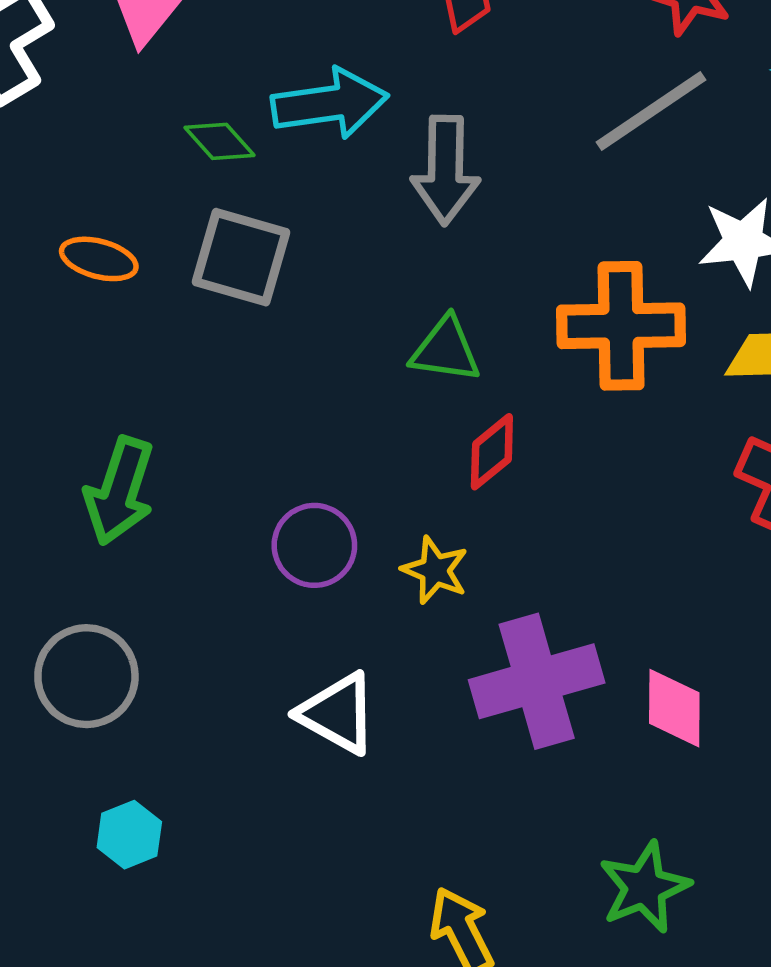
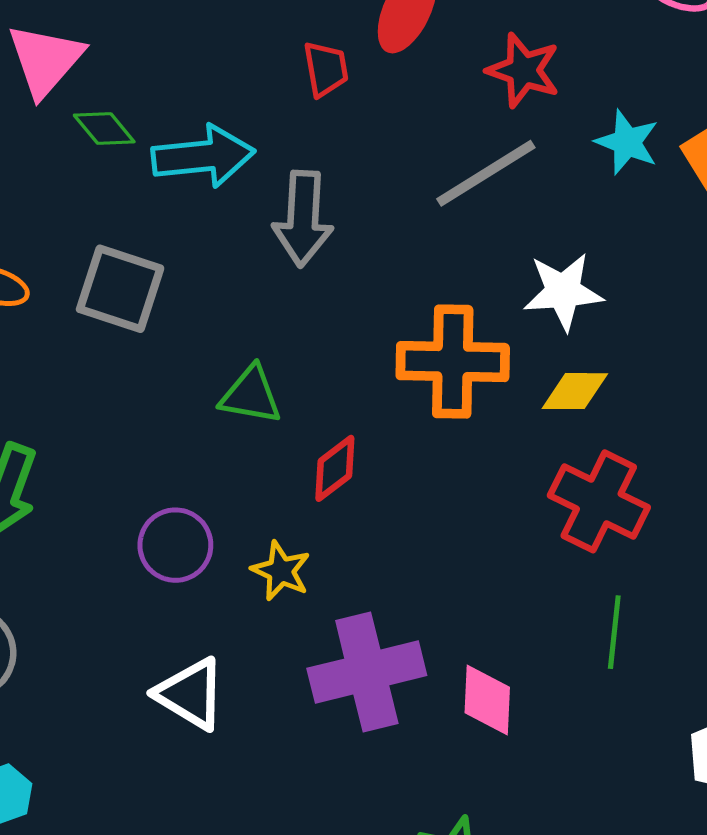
green diamond: (219, 141) -> (104, 128), moved
green triangle: (446, 350) -> (251, 395), moved

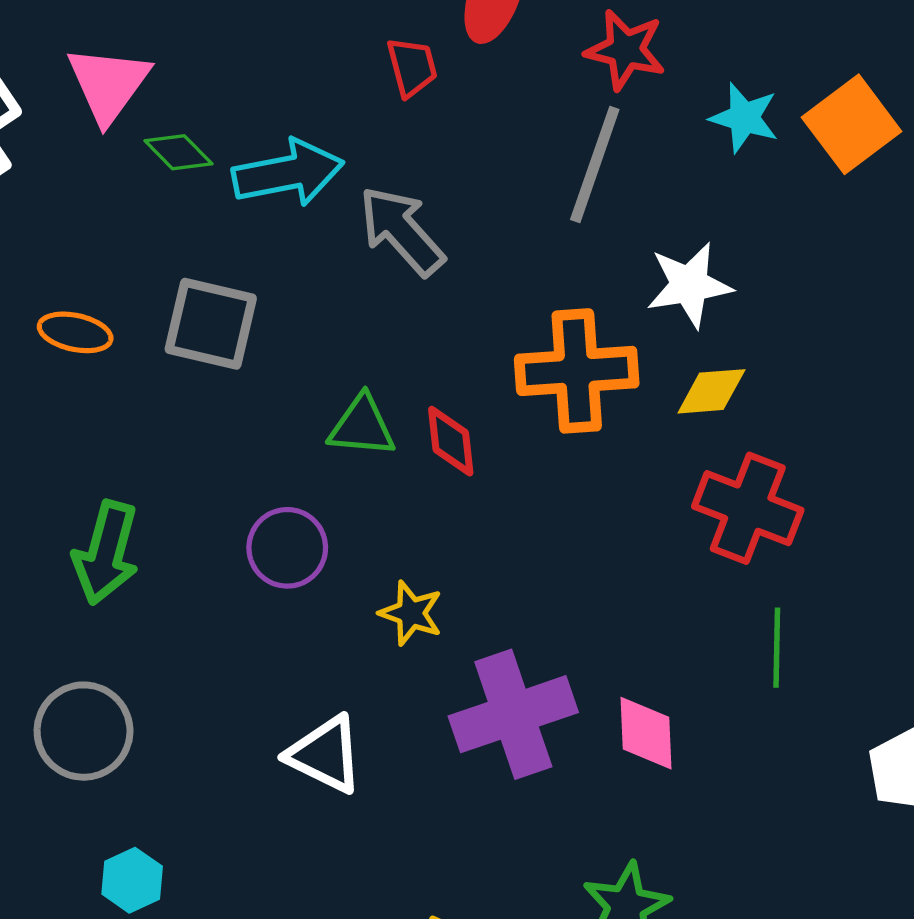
gray line: (486, 173) -> (595, 165), turned -34
gray arrow: (303, 219) -> (402, 231), turned 140
red diamond: (335, 468) -> (451, 441), moved, turned -54
purple circle: (175, 545) -> (287, 548), moved

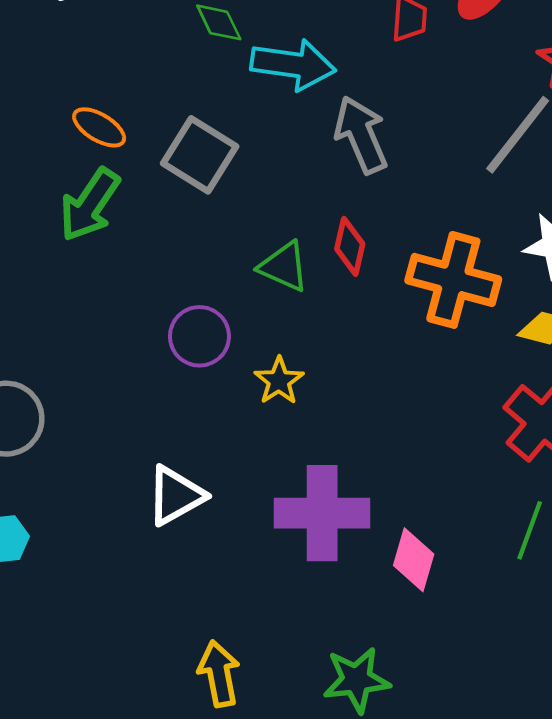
red diamond: (451, 441) -> (350, 246), moved
green arrow: (106, 553) -> (90, 205), moved
yellow star: (411, 613) -> (279, 381), moved
white triangle: (325, 755) -> (176, 496), turned 46

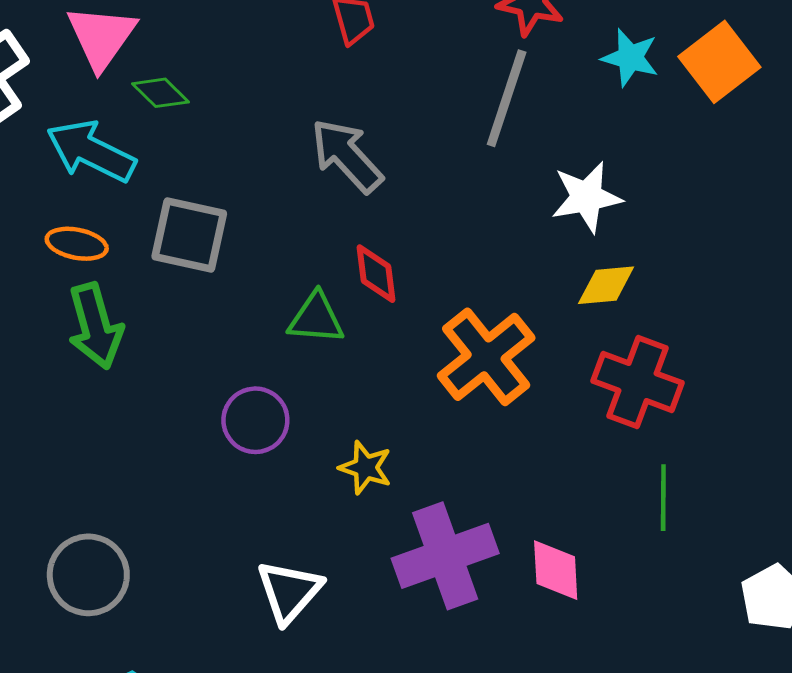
cyan arrow: (293, 65) -> (91, 151), moved, turned -142
green arrow: (90, 205) -> (95, 326), turned -30
orange cross: (453, 280) -> (486, 357), moved, turned -34
yellow star: (279, 381) -> (366, 467), moved

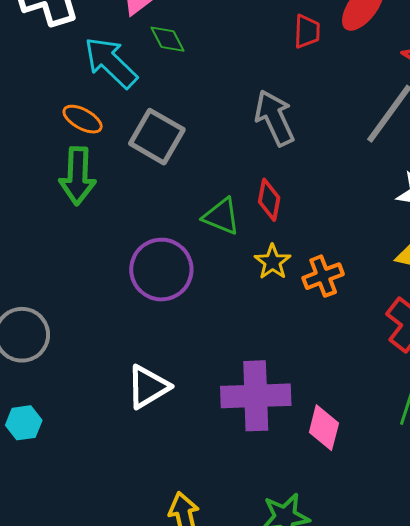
orange cross: (486, 357) -> (323, 276), size x0.6
purple circle: (255, 420) -> (161, 270), size x1.4
yellow star: (366, 467) -> (273, 262), moved

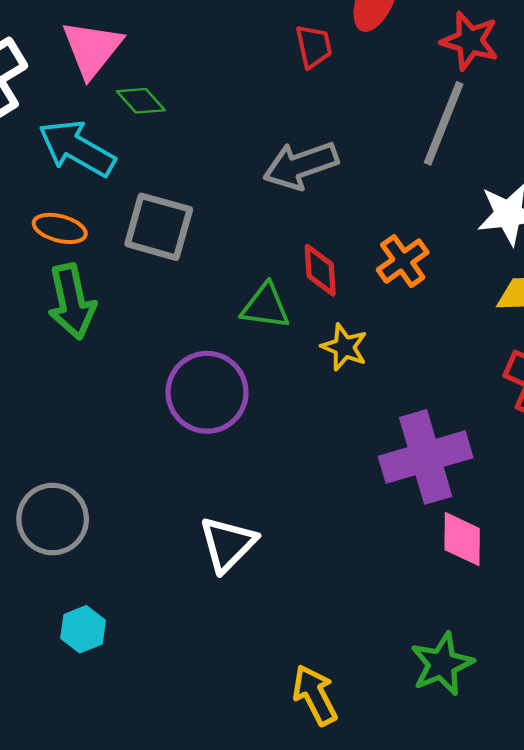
gray arrow: (275, 118) -> (301, 165), turned -70
orange cross: (323, 276) -> (403, 261), moved
purple cross: (256, 396) -> (426, 457), moved

